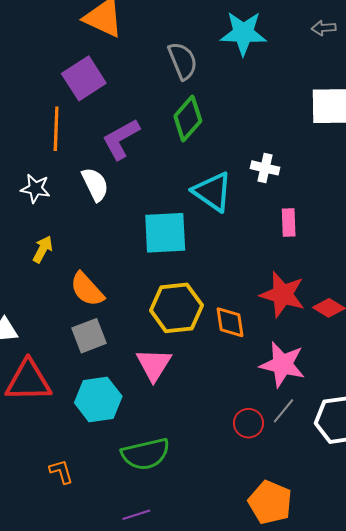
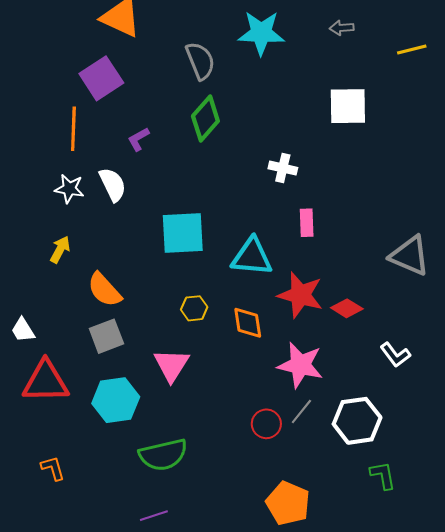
purple L-shape: (121, 139) -> (138, 139), size x0.6
white star: (35, 188) -> (69, 189), moved
cyan triangle: (212, 192) -> (252, 257), moved, turned -30
yellow hexagon: (176, 308) -> (194, 308), size x0.5
orange L-shape: (61, 472) -> (53, 468), moved

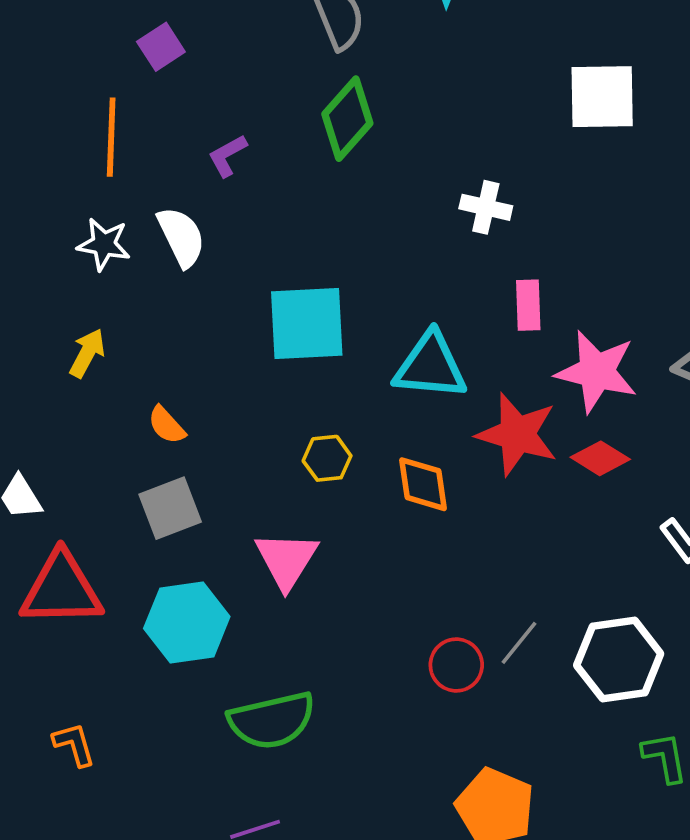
purple square: (101, 78) -> (161, 47), size x0.6
orange semicircle: (104, 290) -> (167, 425), size x0.6
pink star: (300, 365) -> (597, 372), moved

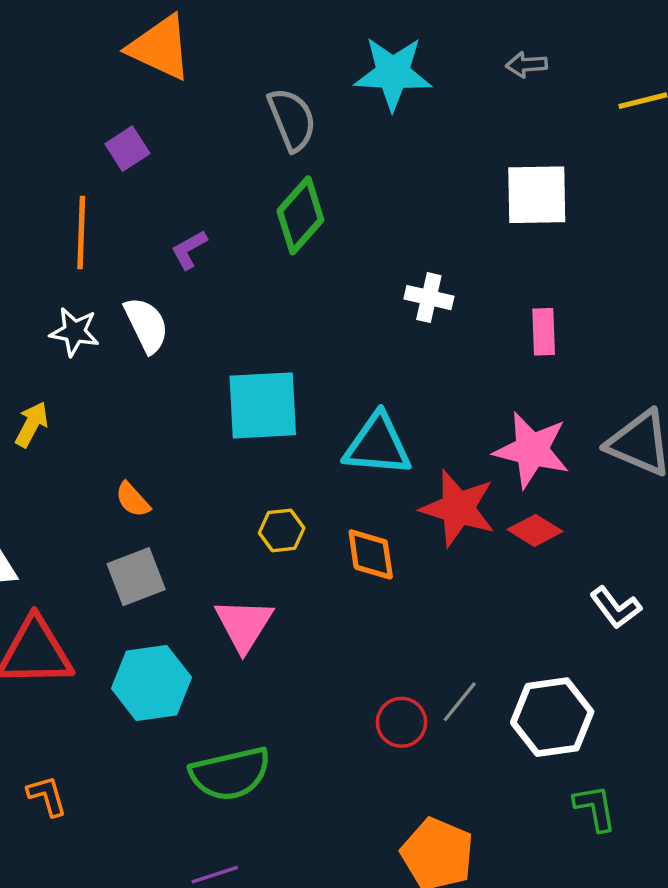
pink rectangle: (528, 305) -> (544, 332), moved
yellow arrow: (87, 353) -> (32, 424), moved

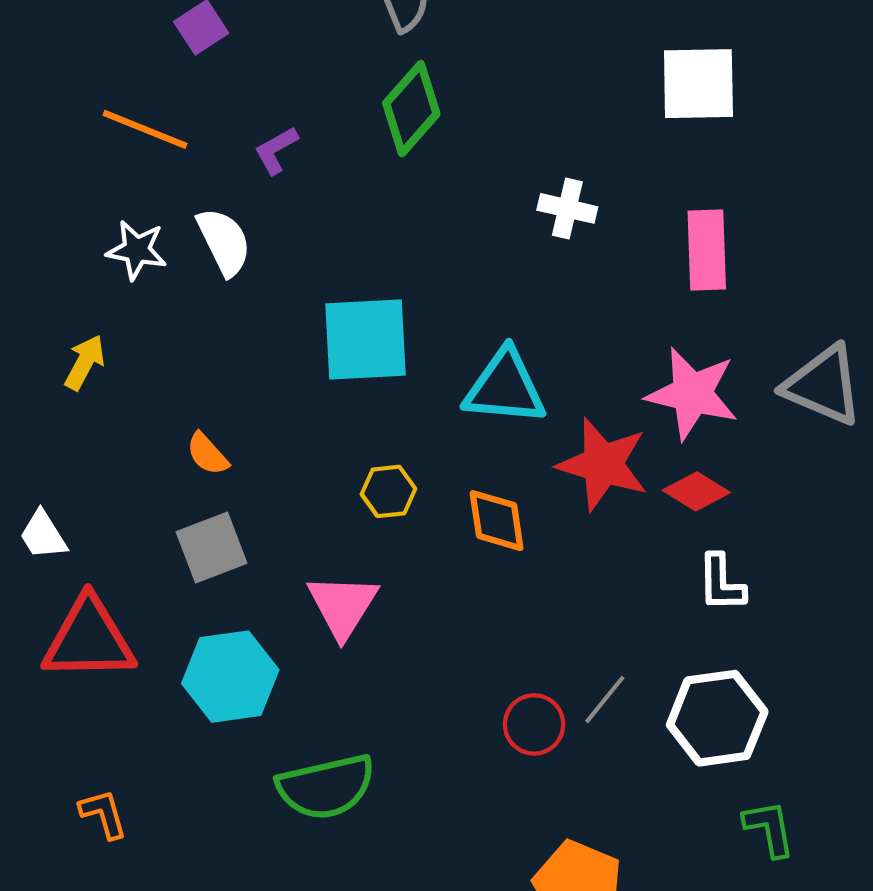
orange line: (81, 232) -> (145, 129), turned -70
pink rectangle: (544, 332) -> (707, 250), size x1.4
white L-shape: (616, 608) -> (721, 583), moved, turned 36

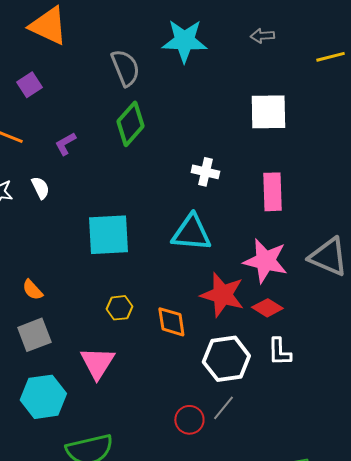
white semicircle: (224, 242) -> (40, 188), size x0.7
cyan triangle: (505, 387) -> (191, 233), moved
white hexagon: (717, 718) -> (226, 359), moved

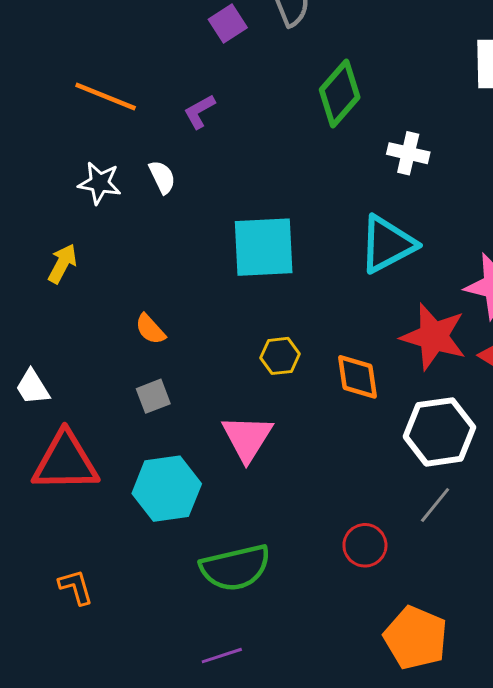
purple square: (29, 85) -> (228, 23), moved
green diamond: (130, 124) -> (340, 94), moved
cyan triangle: (191, 233) -> (387, 244), turned -33
gray square: (34, 335) -> (153, 396), size x0.7
red circle: (189, 420) -> (365, 545), moved

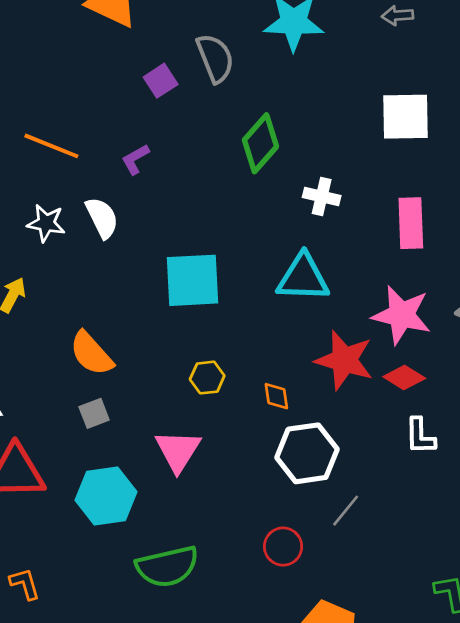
white semicircle: (162, 177) -> (102, 218), size x1.4
cyan triangle: (387, 244) -> (303, 278), turned 30
orange semicircle: (150, 329) -> (91, 354), size x1.6
orange diamond: (358, 377) -> (276, 396), size x0.7
white hexagon: (439, 432) -> (307, 453), moved

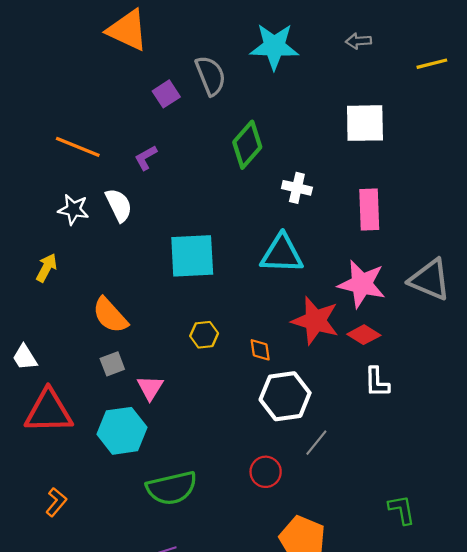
pink triangle: (178, 451) -> (150, 388), moved, size x0.7
orange L-shape: (25, 584) -> (56, 502), turned 56

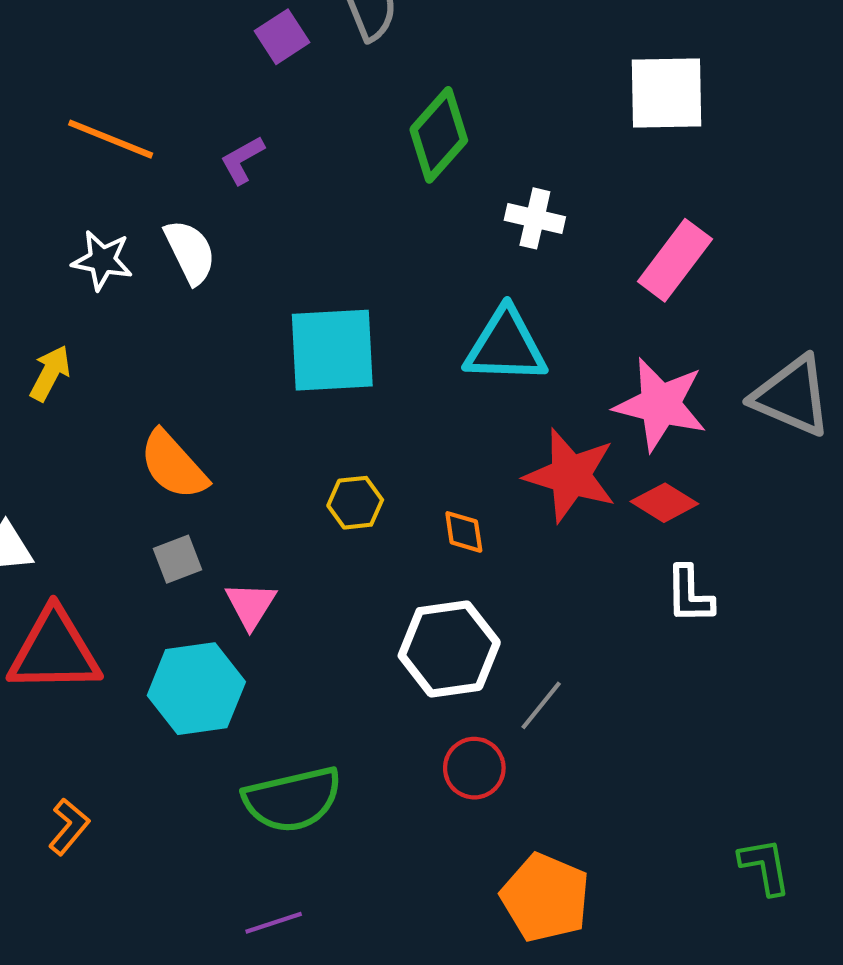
pink rectangle: (369, 209) -> (675, 260), turned 39
white hexagon: (285, 396) -> (449, 649), moved
gray line: (316, 443) -> (541, 705), moved
green L-shape: (402, 510) -> (765, 866), moved

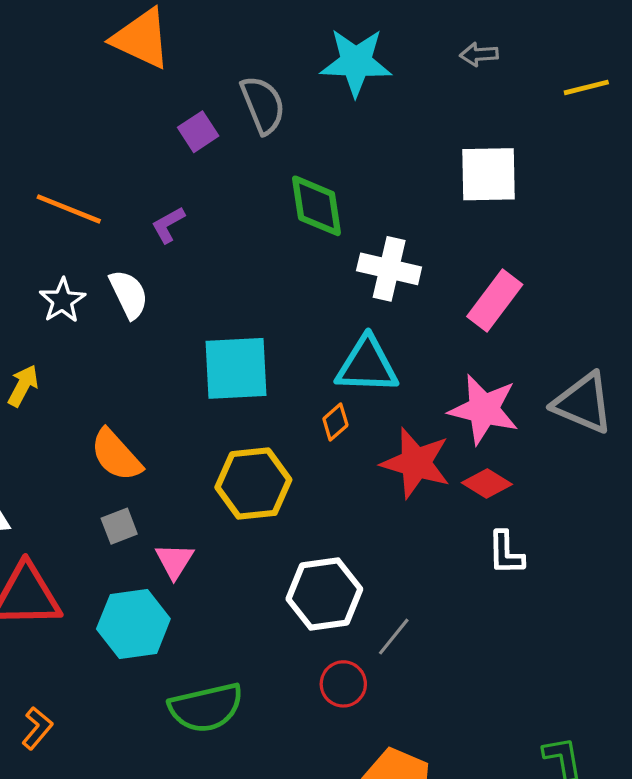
green diamond: (439, 135) -> (316, 206), turned -50
white cross: (535, 218) -> (389, 269), size x1.4
white star: (102, 260) -> (62, 300), turned 30
yellow hexagon: (355, 503) -> (253, 484), size x1.8
orange diamond: (464, 532) -> (335, 422), moved, turned 57

